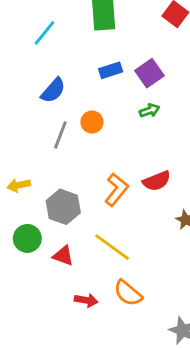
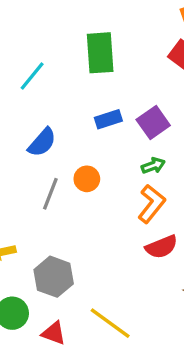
orange L-shape: (116, 190) -> (152, 204), moved

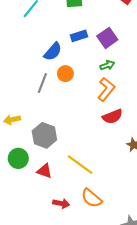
blue semicircle: (42, 142) -> (53, 52), moved

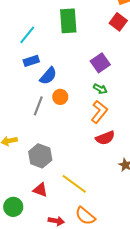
blue rectangle: (79, 36) -> (31, 61), moved
green arrow: (107, 65) -> (100, 89), turned 48
green circle: (18, 158) -> (13, 207), moved

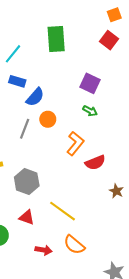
blue rectangle: (31, 61) -> (17, 81), turned 35
purple square: (100, 63) -> (90, 83), turned -30
orange L-shape: (99, 112) -> (75, 144), moved

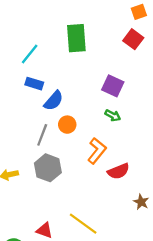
gray hexagon: (27, 181) -> (48, 168), moved

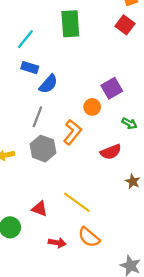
purple square: (113, 86) -> (112, 88), moved, turned 35
green arrow: (113, 115) -> (129, 123), moved
orange circle: (67, 125) -> (92, 107), moved
orange L-shape: (97, 151) -> (72, 132), moved

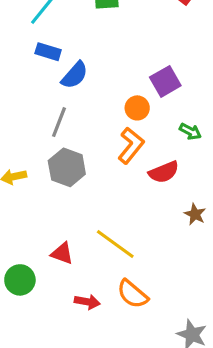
orange L-shape: (72, 132) -> (131, 145), moved

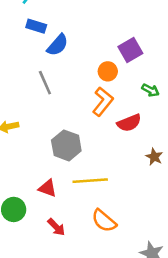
gray line: (59, 122) -> (45, 83), turned -45
gray hexagon: (67, 167) -> (66, 145), moved
yellow line: (115, 244) -> (90, 181), turned -40
red arrow: (87, 302) -> (56, 227), moved, turned 36

